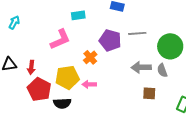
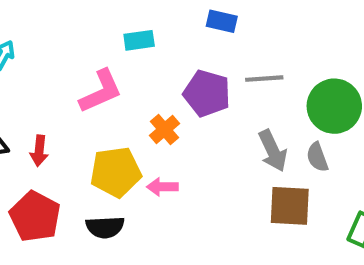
gray arrow: (141, 67) -> (273, 151), turned -114
red pentagon: (39, 89) -> (35, 217), moved
brown square: (149, 93) -> (290, 206), size x1.5

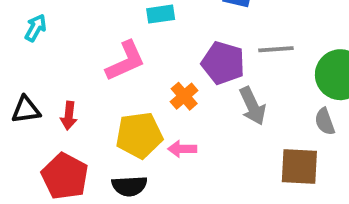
gray arrow: (273, 151) -> (252, 106), moved

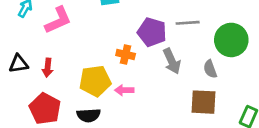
pink L-shape: (125, 61) -> (58, 20), moved
orange cross: (184, 96) -> (126, 54), turned -36
gray semicircle: (325, 122) -> (210, 69), moved

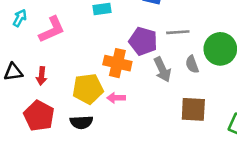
orange cross: (126, 54) -> (117, 63), size x1.5
gray semicircle: (210, 69) -> (192, 64), moved

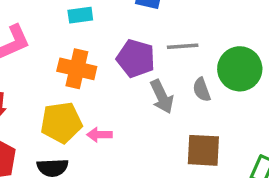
orange cross: (117, 63) -> (77, 69), moved

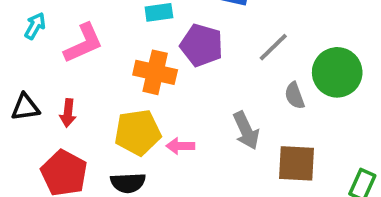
gray line: (183, 46) -> (273, 47), turned -40
purple pentagon: (136, 58) -> (202, 45), moved
gray arrow: (162, 97) -> (246, 130), moved

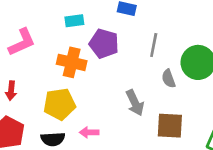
gray line: (273, 47) -> (154, 45), turned -35
pink arrow: (180, 146) -> (89, 132), moved

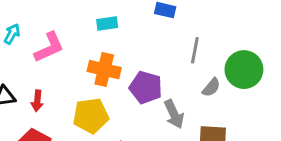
purple pentagon: (104, 44) -> (146, 87), moved
gray semicircle: (168, 79) -> (211, 87), turned -120

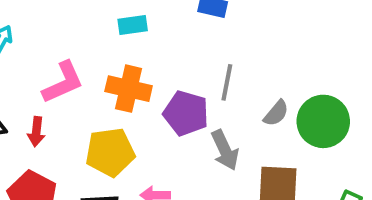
pink L-shape: (49, 47) -> (63, 82), moved
gray line: (195, 50) -> (227, 82), moved
green circle: (244, 70) -> (323, 121), moved

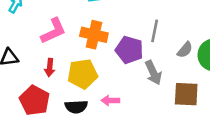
red arrow: (36, 132) -> (50, 68), moved

